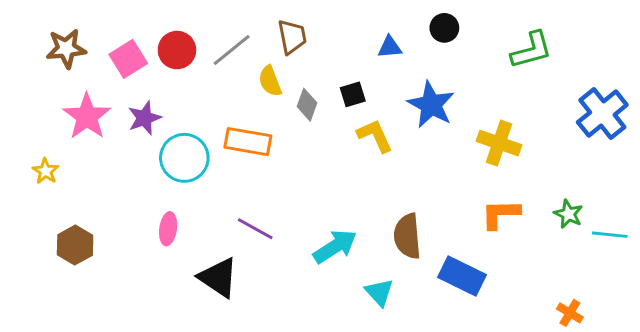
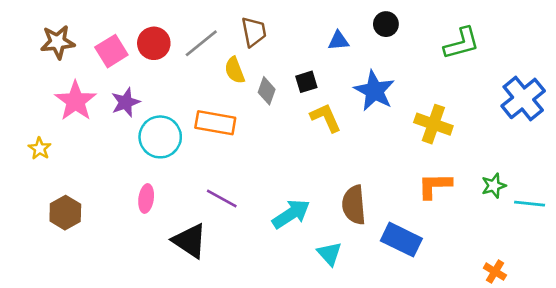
green star: (568, 214) -> (494, 186), turned 30

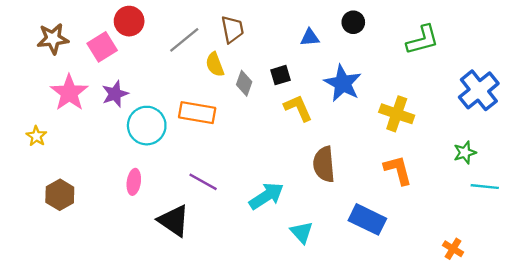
red circle: (154, 43) -> (129, 21), moved
orange L-shape: (435, 186) -> (398, 170), turned 76
green star: (494, 186) -> (465, 153), moved
brown semicircle: (354, 205) -> (324, 164), moved

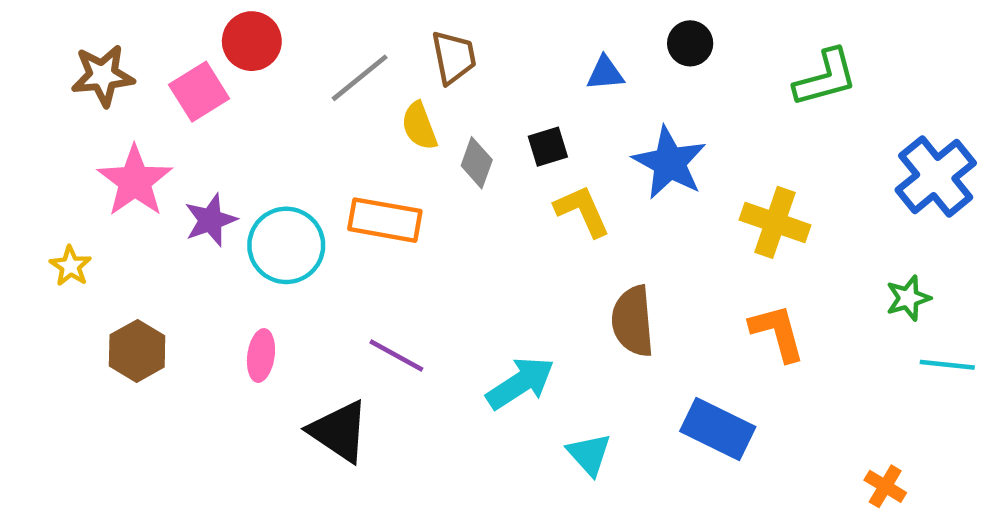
purple star: (115, 94) -> (211, 220), moved
brown hexagon: (60, 195) -> (137, 351), moved

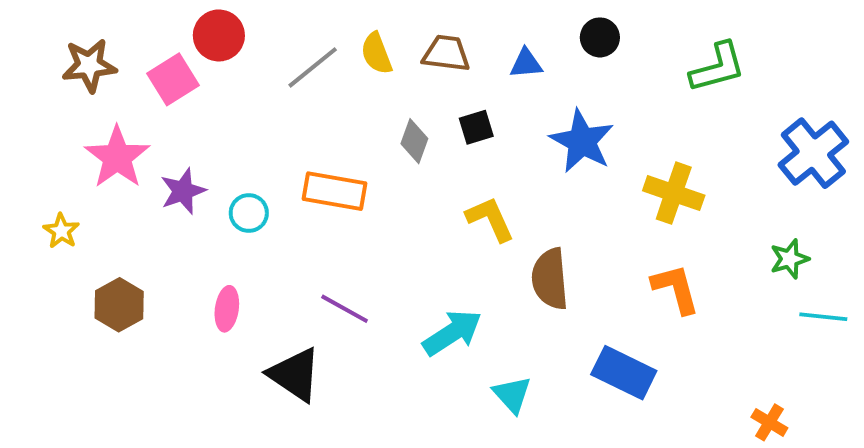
brown trapezoid: (454, 57) -> (446, 53), moved, turned -72
yellow semicircle: (419, 126) -> (376, 53), moved
yellow L-shape: (582, 211) -> (490, 219), moved
cyan circle: (286, 245) -> (249, 213), size x0.6

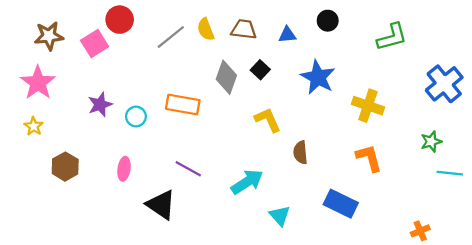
black square: (476, 127) -> (260, 70), turned -30
gray diamond: (414, 141) -> (226, 77), size x1.4
pink star: (117, 157) -> (38, 83), moved
brown semicircle: (550, 279) -> (300, 152), size x0.7
orange cross: (769, 422) -> (420, 231), turned 36

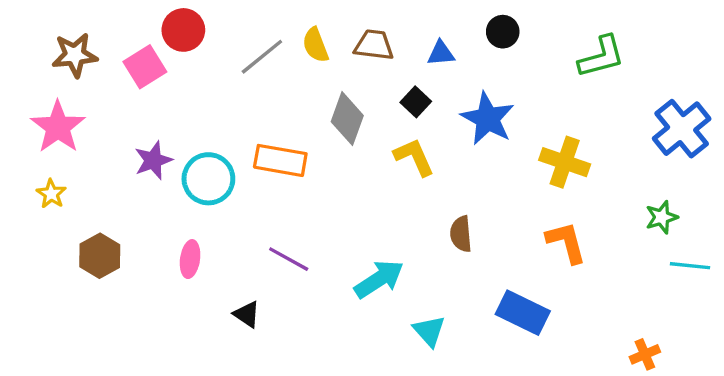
black square: (260, 70) -> (416, 102), moved
cyan circle: (136, 116) -> (208, 179), size x1.6
yellow L-shape: (268, 120) -> (414, 157), moved
black triangle: (161, 205) -> (247, 314), size x0.6

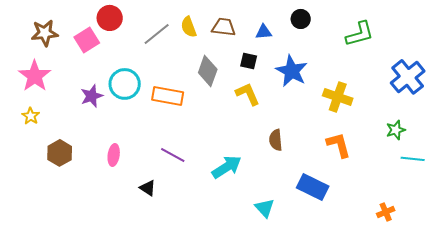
black square: (416, 102) -> (249, 61), turned -30
cyan circle: (208, 179) -> (125, 84), moved
cyan triangle: (429, 331) -> (265, 208), moved

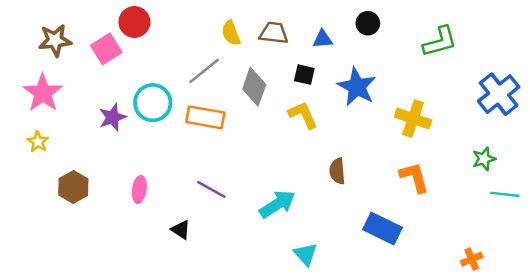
gray line: (157, 34) -> (204, 71), moved
cyan triangle: (265, 208) -> (306, 254), moved

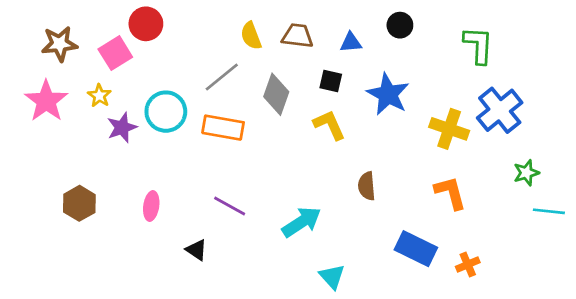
green L-shape: (440, 42) -> (478, 45), turned -72
blue cross: (499, 94) -> (500, 110), moved
yellow star: (38, 142) -> (99, 96), moved
orange cross: (472, 259) -> (468, 265), moved

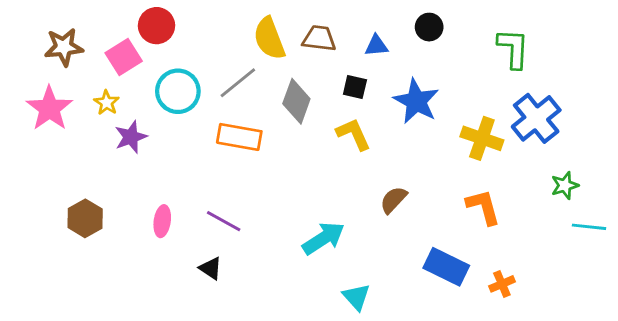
yellow semicircle: (251, 36) -> (269, 38), size x1.4
cyan circle: (166, 112) -> (178, 91), moved
brown semicircle: (367, 186) -> (393, 200), turned 48
purple line: (230, 206) -> (224, 221), moved

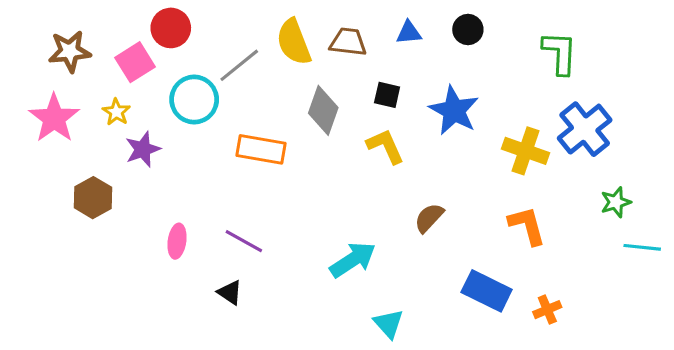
blue triangle: (376, 46) -> (409, 33), moved
gray line: (238, 83) -> (239, 65), moved
brown hexagon: (85, 218) -> (93, 198), moved

